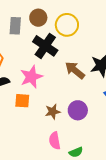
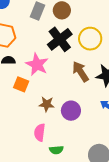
yellow circle: (67, 25) -> (90, 39), moved
pink star: (31, 77) -> (37, 64), turned 30

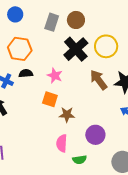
pink star: (37, 64) -> (55, 76), size x0.7
orange square: (21, 84) -> (50, 99), moved
purple circle: (71, 111) -> (95, 135), moved

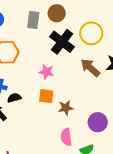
black semicircle: (26, 73) -> (14, 98), moved

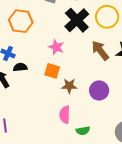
purple circle: (98, 122) -> (99, 90), moved

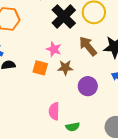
pink star: (56, 47) -> (54, 49), moved
brown star: (69, 86) -> (65, 68), moved

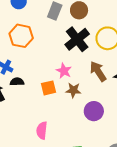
orange square: (40, 68) -> (48, 88), turned -35
pink semicircle: (54, 111) -> (42, 130), moved

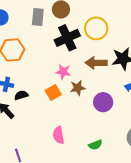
black cross: (77, 39) -> (67, 38), turned 30
brown arrow: (98, 71) -> (96, 63), turned -40

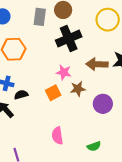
yellow circle: (96, 28) -> (108, 20), moved

